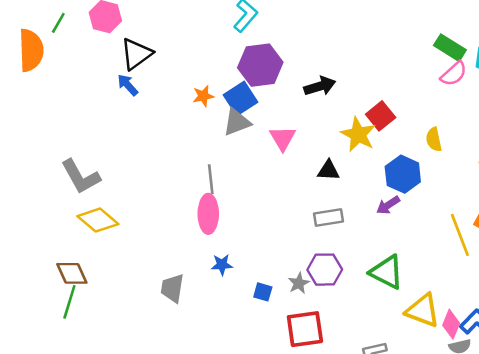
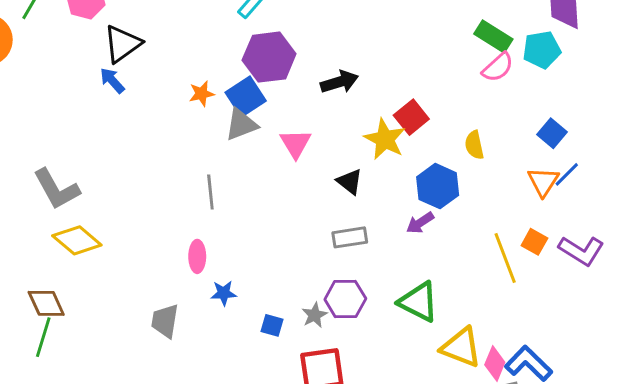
black triangle: (328, 170) -> (350, 182), turned 35
pink ellipse: (208, 214) -> (197, 256), moved, size x0.7

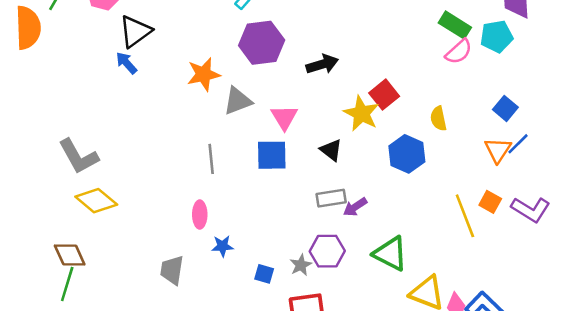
orange star: (202, 94) -> (204, 74), size x1.5
blue square: (246, 97) -> (272, 155), moved, turned 32
purple arrow: (420, 223) -> (355, 207), moved

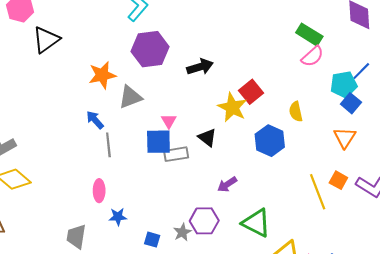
cyan pentagon: (497, 36) -> (344, 84), moved
blue arrow: (126, 63) -> (95, 120), moved
pink triangle: (284, 117) -> (169, 121), moved, size x0.7
blue line: (518, 144) -> (361, 71), moved
gray rectangle: (331, 198) -> (176, 154), moved

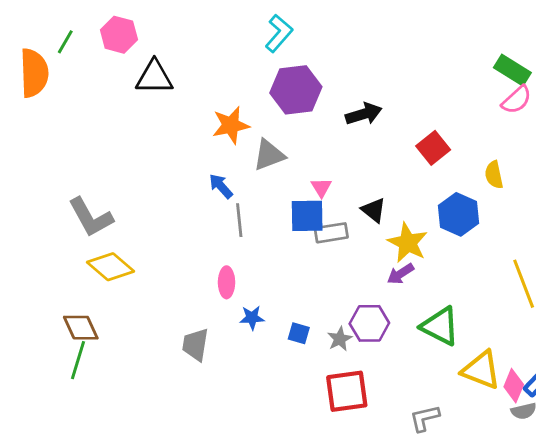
black triangle: (46, 40) -> (154, 77), turned 36
yellow star: (232, 107) -> (408, 243), moved
blue square: (152, 240) -> (299, 333), moved

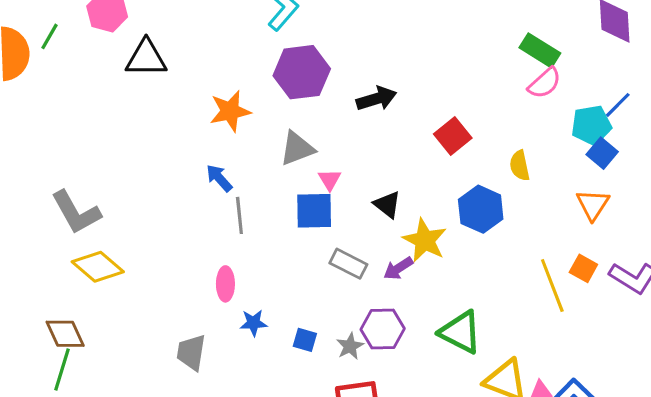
green line: (65, 42) -> (50, 36), moved
gray triangle: (269, 155) -> (297, 148), moved
gray rectangle: (331, 233) -> (348, 264), moved, turned 36
purple arrow: (401, 274) -> (398, 268), moved

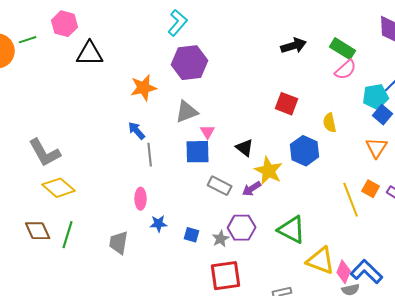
green line: (50, 36) -> (28, 40), turned 42
black arrow: (376, 99) -> (294, 46), moved
red square: (453, 136) -> (287, 104), turned -30
green line: (62, 370) -> (68, 235), moved

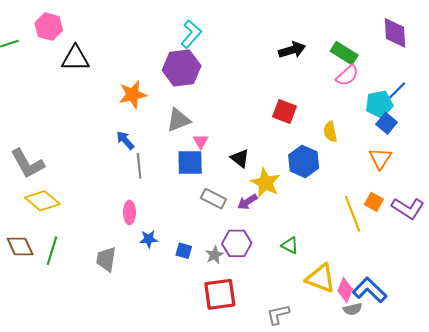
cyan L-shape: (178, 23) -> (191, 34), moved
green triangle: (292, 230) -> (290, 245), size x0.6

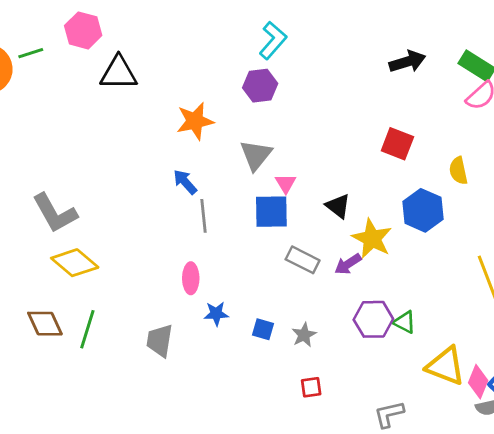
purple hexagon: (182, 68) -> (260, 86), size x0.7
gray triangle: (178, 120) -> (256, 155), turned -30
purple hexagon: (237, 243) -> (373, 319), moved
red square: (220, 294) -> (311, 387), size x0.5

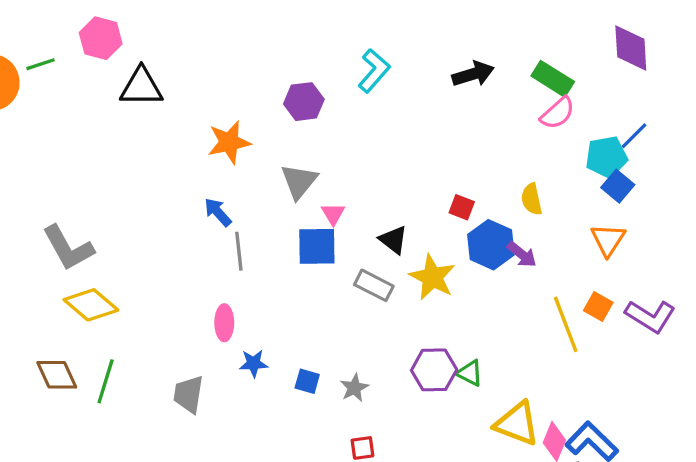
cyan L-shape: (273, 40) -> (374, 71), moved
red square: (397, 144) -> (462, 207), moved, size x0.7
gray rectangle: (303, 260) -> (374, 285), moved
purple arrow: (348, 264) -> (522, 254), moved, turned -108

